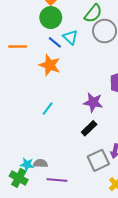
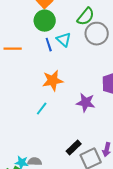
blue line: (55, 42) -> (49, 45), turned 32
orange star: (50, 65) -> (53, 81), moved, turned -30
black rectangle: (89, 128) -> (74, 148), moved

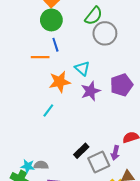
cyan triangle: (64, 40) -> (82, 68), moved
orange line: (13, 49) -> (40, 57), moved
purple star: (86, 103) -> (91, 91), moved, turned -30

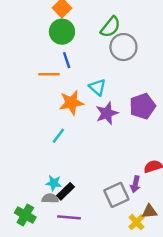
black rectangle: (81, 151) -> (65, 191), moved
cyan star: (28, 166) -> (54, 183), moved

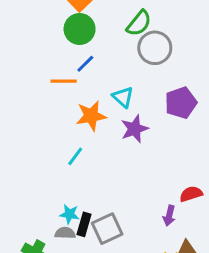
blue line: (67, 60) -> (85, 64), turned 63
purple pentagon: (142, 106) -> (181, 103), moved
black rectangle: (65, 191) -> (84, 224), turned -30
gray square: (116, 195) -> (107, 229), moved

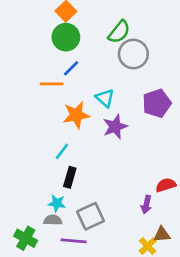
black rectangle: (84, 224) -> (70, 177), moved

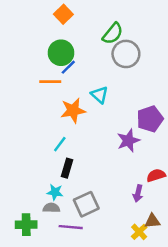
green circle: (66, 37) -> (61, 53), moved
purple pentagon: (157, 103) -> (150, 119), moved
purple star: (115, 127) -> (128, 141), moved
green cross: (26, 238) -> (26, 225), turned -30

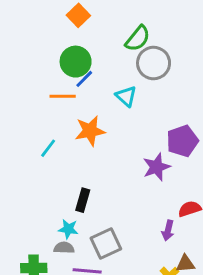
cyan triangle: (99, 95) -> (126, 96), moved
cyan line: (60, 144) -> (48, 148), moved

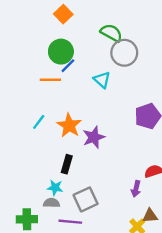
green semicircle: (138, 38) -> (111, 33), turned -100
orange star: (90, 131) -> (69, 125), moved, turned -30
purple star: (156, 167) -> (94, 137), moved

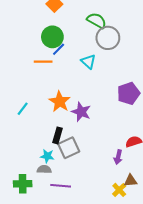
cyan line: (39, 122) -> (23, 109), moved
purple star: (94, 137) -> (81, 112), turned -30
gray square: (86, 199) -> (69, 148), moved

